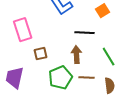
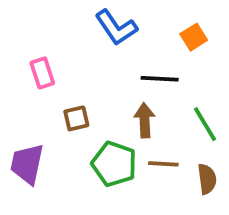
pink rectangle: (23, 30) -> (42, 73), size x0.7
green pentagon: (61, 78) -> (114, 164), turned -30

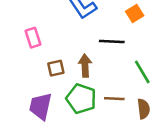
brown arrow: (145, 120) -> (85, 66), moved
purple trapezoid: (27, 164) -> (41, 106), moved

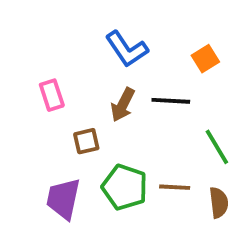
brown arrow: (85, 66) -> (123, 105), moved, turned -150

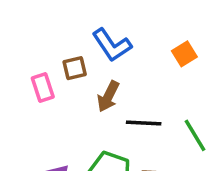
black line: (171, 101) -> (144, 123), moved
brown square: (86, 141) -> (75, 68), moved

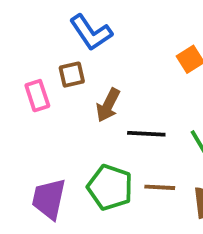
blue L-shape: (112, 45) -> (91, 32), moved

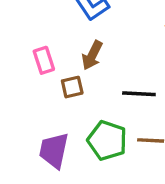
brown square: (72, 75) -> (72, 87), moved
brown arrow: (108, 105) -> (92, 55), moved

